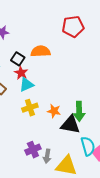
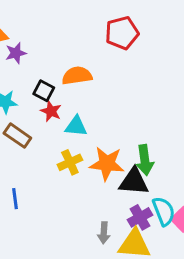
cyan triangle: (26, 85) -> (76, 126), moved, turned 35
orange star: (54, 111) -> (107, 164), size x1.6
purple cross: (33, 150) -> (140, 217), moved

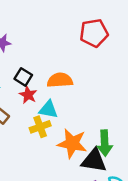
orange semicircle: (77, 76) -> (60, 80), moved
yellow cross: (70, 162) -> (40, 127), moved

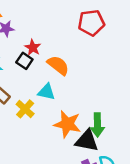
orange semicircle: (60, 80) -> (58, 65), turned 40
red star: (28, 95) -> (33, 48), moved
yellow cross: (40, 127) -> (25, 109), moved, turned -30

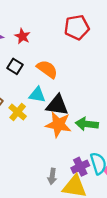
red star: (33, 48) -> (22, 36), moved
green arrow: (97, 125) -> (87, 124), turned 100
black triangle: (87, 141) -> (57, 105), moved

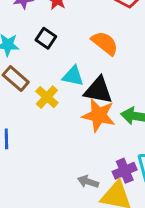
orange semicircle: (47, 69) -> (105, 43), moved
gray arrow: (52, 176) -> (88, 182), turned 98

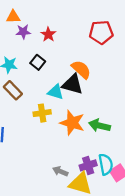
black triangle: (98, 90) -> (73, 84), moved
yellow cross: (47, 97) -> (42, 113), moved, turned 35

